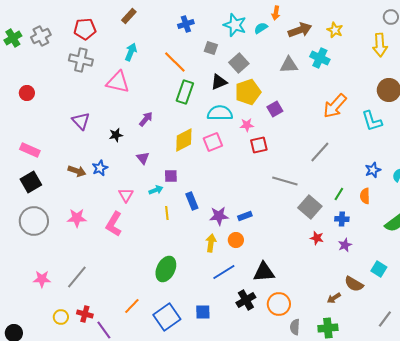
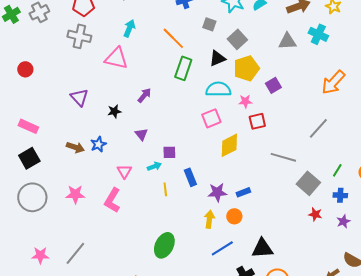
yellow diamond: (184, 140) -> (229, 145), moved

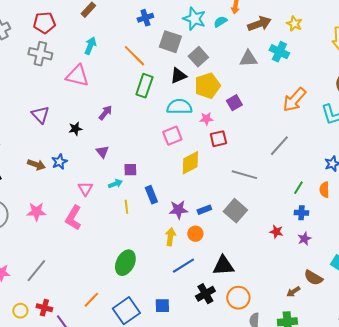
gray square: (209, 24) -> (170, 42), size x1.6
gray square: (308, 183) -> (235, 211), moved

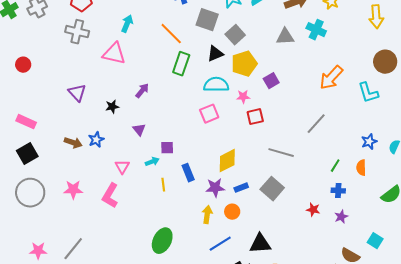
yellow diamond: (190, 163) -> (227, 161), moved

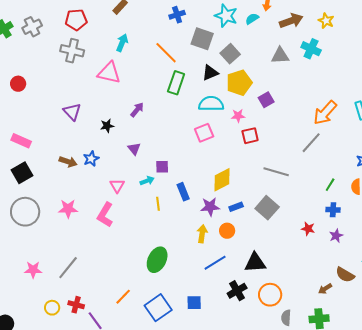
orange arrow: (331, 78) -> (325, 113), moved

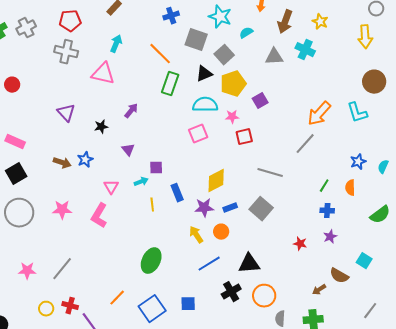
cyan semicircle: (252, 19) -> (246, 33), moved
brown arrow: (291, 21) -> (285, 22), turned 130
red star: (308, 229) -> (300, 244), moved
yellow arrow: (202, 234) -> (196, 235), turned -42

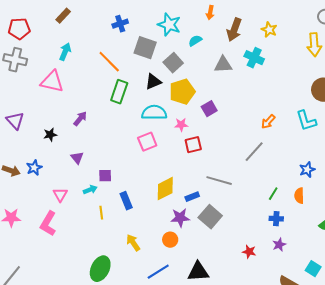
orange arrow: (319, 114) -> (268, 122), size x0.6
purple star: (204, 208) -> (180, 218), moved
blue rectangle: (230, 208) -> (192, 197), moved
yellow arrow: (196, 235) -> (133, 243), moved

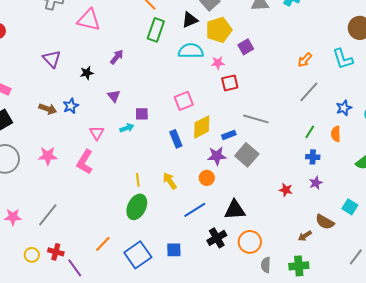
pink square: (147, 142) -> (184, 101), moved
gray line: (254, 152) -> (309, 92), moved
blue rectangle: (126, 201) -> (176, 139), moved
yellow line: (101, 213) -> (138, 180), moved

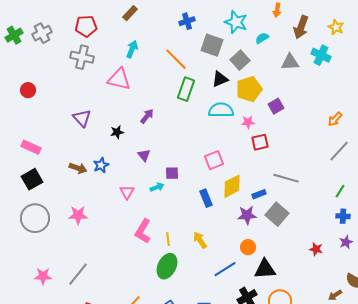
pink L-shape: (85, 162) -> (143, 231), moved
orange circle: (207, 178) -> (248, 247), moved

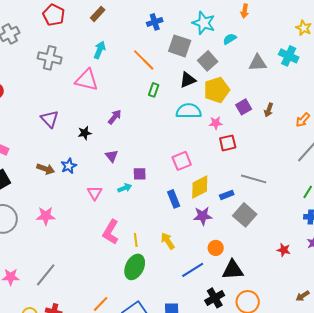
red pentagon: (86, 26) -> (54, 15), moved, turned 30
brown arrow: (301, 27) -> (269, 110), moved, size x0.6
green rectangle: (186, 89) -> (154, 90), size x0.6
purple star: (247, 215) -> (203, 216), moved

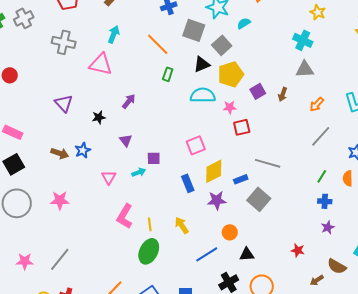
gray triangle: (258, 63) -> (305, 69), moved
red star: (284, 250) -> (298, 250), moved
black triangle: (233, 270) -> (247, 254), size x0.7

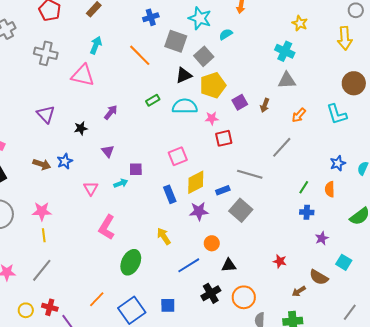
green rectangle: (168, 74) -> (153, 100), moved, turned 40
gray line: (321, 136) -> (282, 147), moved
yellow line: (150, 224) -> (44, 235), moved
purple star: (328, 227) -> (322, 238), moved

